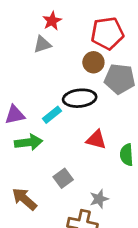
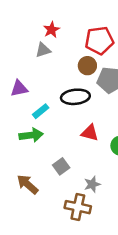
purple triangle: (15, 115) -> (19, 88), moved
cyan rectangle: (52, 115) -> (41, 111), moved

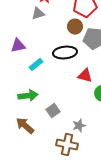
red triangle: (90, 133) -> (85, 76), moved
green arrow: (31, 135) -> (28, 96), moved

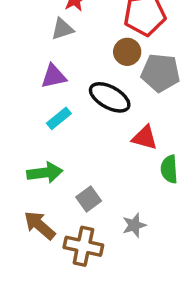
purple triangle: (18, 46) -> (54, 76), moved
black ellipse: (65, 53) -> (110, 97), turned 35
brown cross: (67, 145) -> (83, 246), moved

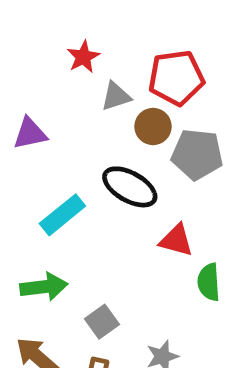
gray triangle: (62, 29) -> (116, 96), moved
purple triangle: (54, 76) -> (30, 133), moved
cyan rectangle: (59, 118) -> (62, 215), size x1.4

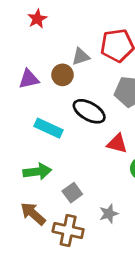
red star: (83, 57) -> (37, 19), moved
brown circle: (153, 127) -> (62, 75), moved
cyan rectangle: (62, 215) -> (48, 128), turned 64

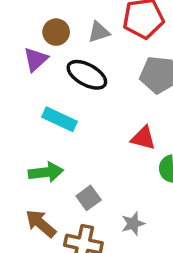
brown circle: (62, 75) -> (56, 32), moved
purple triangle: (29, 79) -> (36, 59), turned -30
black ellipse: (89, 111) -> (87, 75), moved

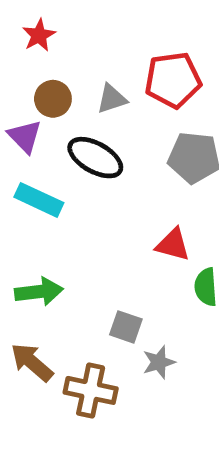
purple triangle: (36, 59) -> (25, 136), turned -32
cyan rectangle: (60, 119) -> (39, 200), moved
gray square: (89, 198) -> (126, 327), moved, turned -35

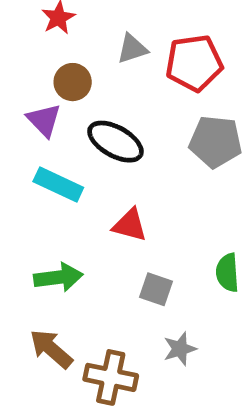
gray triangle: (112, 99) -> (132, 49), moved
red triangle: (173, 245) -> (130, 225), moved
gray square: (126, 327) -> (156, 289), moved

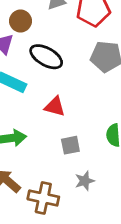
gray square: (156, 289) -> (70, 145), turned -30

